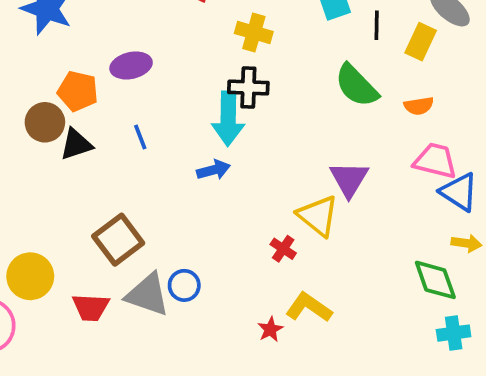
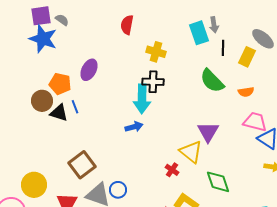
purple ellipse: (131, 65) -> (89, 70), turned -50
blue line: (140, 137) -> (75, 107), moved
black triangle: (76, 144) -> (59, 113), turned 36
green diamond: (435, 280) -> (218, 182), moved

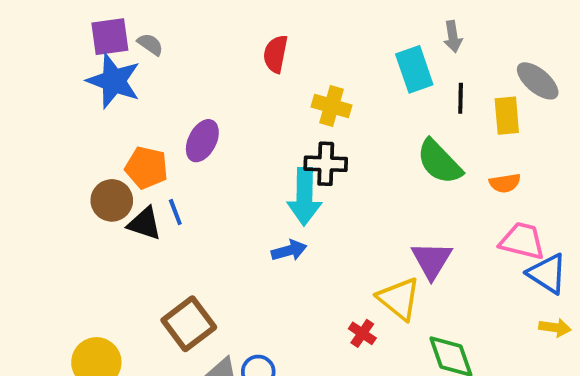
gray arrow: (214, 25) -> (453, 37), moved
yellow rectangle: (247, 57) -> (507, 116), turned -30

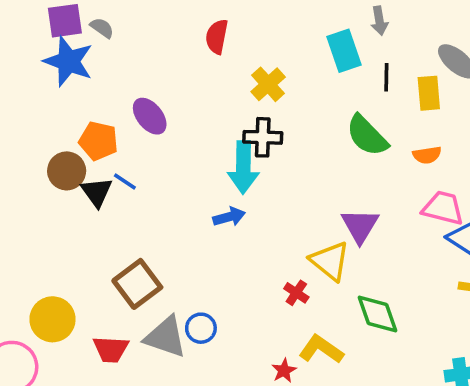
yellow cross: (331, 106) -> (268, 84), turned 32
purple ellipse: (202, 141) -> (150, 116), turned -66
blue line: (175, 212) -> (125, 181), turned -35
black triangle: (145, 224) -> (97, 192), turned 36

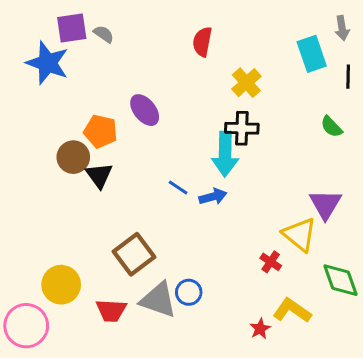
blue star: (68, 61) -> (47, 63), moved
green semicircle: (367, 136) -> (331, 127), size x0.6
blue line: (125, 181) -> (178, 187), moved

